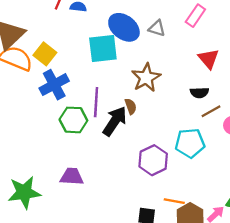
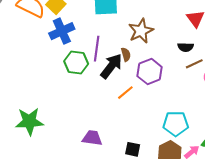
cyan pentagon: (190, 143) -> (176, 124), moved
purple hexagon: (153, 160) -> (150, 72), moved
purple trapezoid: (72, 176) -> (92, 138), moved
orange line: (174, 201) -> (125, 93), moved, turned -54

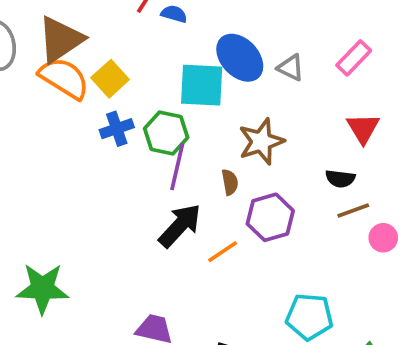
blue cross: (62, 31) -> (117, 129), size x0.7
green hexagon: (76, 63) -> (166, 133), moved
black arrow: (111, 66) -> (180, 226), moved

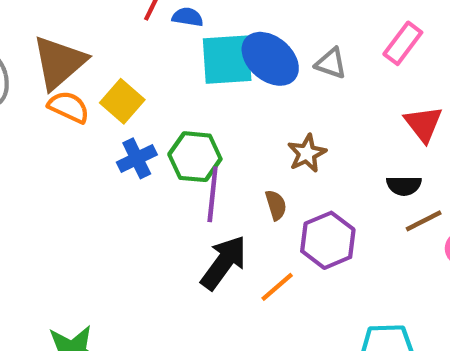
orange semicircle: (64, 78) -> (69, 107), size x0.7
cyan square: (202, 85) -> (227, 60), moved
brown star: (261, 141) -> (307, 153), size x0.7

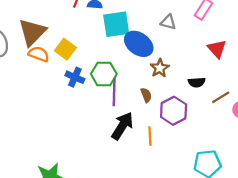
blue ellipse: (270, 59) -> (139, 44), moved
blue cross: (137, 158) -> (75, 77), turned -36
black semicircle: (404, 186) -> (197, 82), moved
orange line: (277, 287) -> (150, 136), turned -48

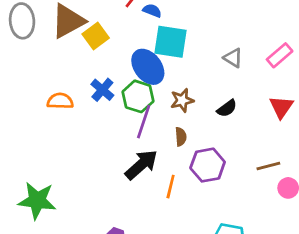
blue ellipse: (139, 44) -> (148, 67), moved
yellow square: (65, 49) -> (96, 36), moved
orange semicircle: (39, 54) -> (60, 101), moved, turned -36
brown star: (160, 68) -> (182, 100), moved
black semicircle: (197, 82) -> (227, 108), moved, turned -49

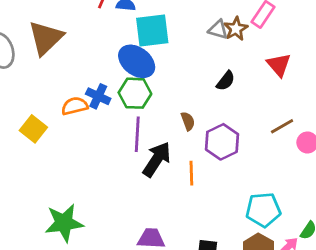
yellow square: (96, 36) -> (33, 129), moved
brown star: (182, 100) -> (236, 29), moved
orange semicircle: (60, 101) -> (75, 106), moved
purple line: (144, 122) -> (137, 134), moved

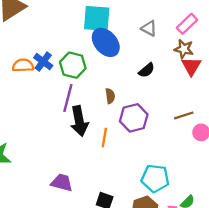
brown star: (236, 29) -> (184, 49), moved, turned 30
blue ellipse: (137, 61) -> (106, 42), moved
black arrow: (157, 159) -> (79, 121), turned 124

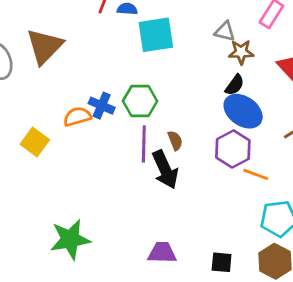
blue ellipse: (106, 42) -> (243, 111), moved
brown star: (184, 49) -> (241, 52), moved
brown semicircle: (110, 96) -> (175, 141), moved
orange line: (104, 138) -> (256, 174), moved, turned -66

